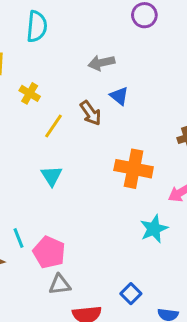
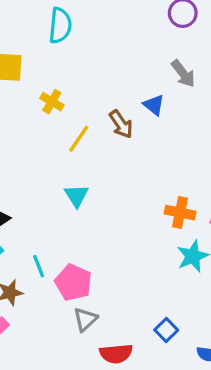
gray arrow: (101, 63) -> (183, 74), moved, turned -115
orange cross: (134, 169) -> (180, 213), moved, size x0.7
gray triangle: (60, 285) -> (85, 319), turned -35

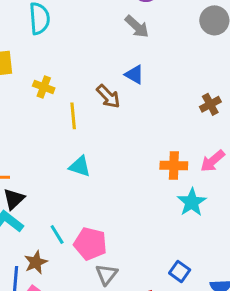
gray arrow: (183, 74) -> (137, 27), moved
yellow line: (79, 139) -> (73, 116), turned -30
cyan triangle: (76, 196) -> (80, 166), turned -30

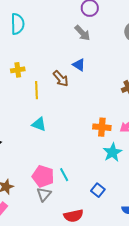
yellow cross: (44, 87) -> (18, 70), turned -32
cyan line: (57, 235) -> (64, 175), moved
blue square: (180, 271) -> (98, 190), moved
gray triangle: (106, 274) -> (44, 194), moved

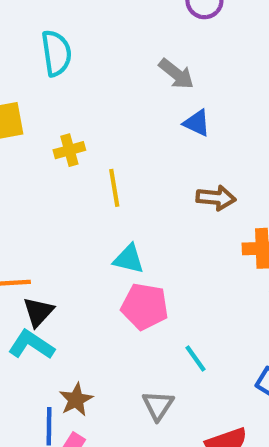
gray arrow: (82, 33) -> (176, 74), moved
brown arrow: (61, 79) -> (216, 198), moved, turned -36
pink pentagon: (43, 176) -> (145, 306), moved

